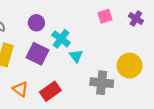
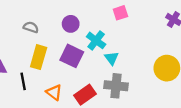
pink square: (105, 16) -> (120, 13), moved
gray cross: (102, 83) -> (116, 86), moved

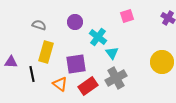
pink square: (120, 13) -> (127, 16), moved
purple square: (72, 56) -> (76, 64), moved, turned -35
gray cross: (116, 86) -> (116, 78), turned -35

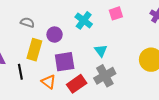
purple circle: (75, 22) -> (55, 35), moved
cyan cross: (98, 37) -> (84, 20), moved

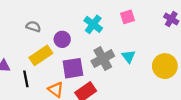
yellow rectangle: (34, 50) -> (41, 55), turned 40
cyan triangle: (101, 51) -> (128, 56), moved
gray cross: (105, 76) -> (103, 59), moved

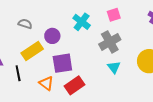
cyan triangle: (128, 56) -> (114, 67), moved
gray cross: (103, 59) -> (110, 42), moved

